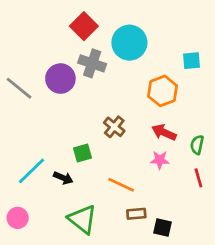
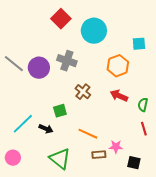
gray cross: (92, 63) -> (67, 61), moved
purple circle: (60, 79) -> (39, 68), moved
pink star: (160, 160) -> (116, 147), moved
black square: (163, 228) -> (134, 163), moved

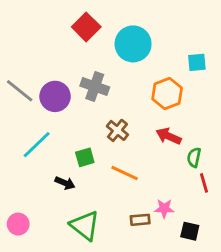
green semicircle: (143, 105) -> (194, 157), moved
cyan line: (23, 124) -> (37, 145), moved
orange line: (88, 134) -> (125, 173), moved

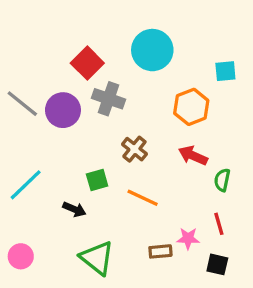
red square: (86, 27) -> (87, 63), moved
cyan line: (37, 145) -> (26, 185), moved
red line: (204, 183) -> (219, 224), moved

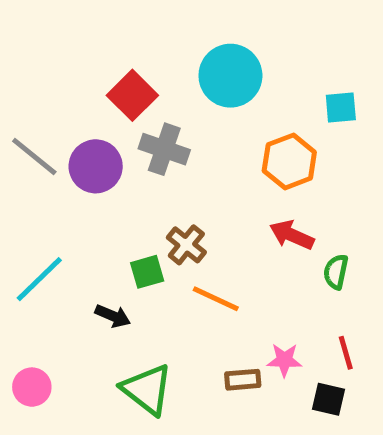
brown cross: (134, 149) -> (186, 245), moved
red line: (219, 224) -> (346, 353), moved

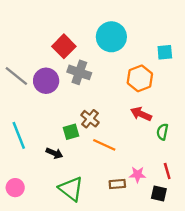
cyan line: (39, 279) -> (19, 135), turned -68

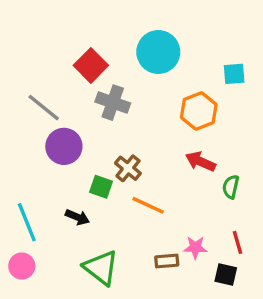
gray line: (16, 76) -> (44, 108), moved
purple circle: (46, 81) -> (64, 146), moved
green square: (71, 132) -> (101, 187), turned 35
cyan line: (19, 135) -> (27, 222), moved

